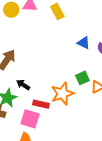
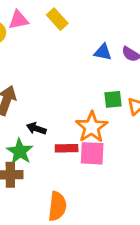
green square: (82, 78) -> (113, 99), turned 32
pink square: (30, 119) -> (92, 153), moved

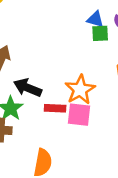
green square: (113, 99) -> (100, 33), moved
black arrow: (36, 128) -> (28, 88), size x1.5

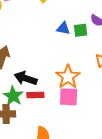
blue triangle: (95, 19) -> (63, 28), moved
red rectangle: (55, 108) -> (35, 95), moved

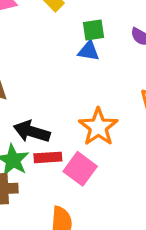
green square: (81, 30) -> (93, 30), moved
pink square: (69, 97) -> (80, 169), moved, turned 36

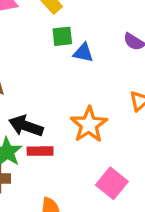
green square: (93, 30) -> (62, 36), moved
pink square: (80, 169) -> (112, 183), moved

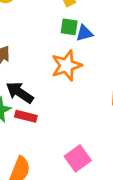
blue triangle: (83, 53) -> (84, 33), moved, turned -42
orange star: (89, 125) -> (66, 65), moved

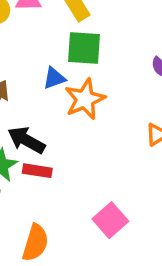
green square: (69, 27) -> (84, 48), size x1.5
blue triangle: (84, 33) -> (54, 78), moved

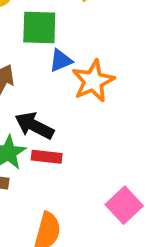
green square: (84, 48) -> (39, 27), moved

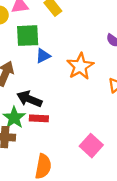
orange star: (93, 81) -> (80, 66), moved

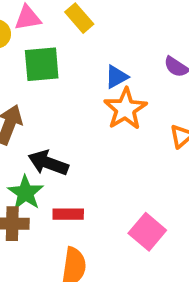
blue triangle: (43, 56) -> (117, 77), moved
red rectangle: (39, 118) -> (68, 214), moved

